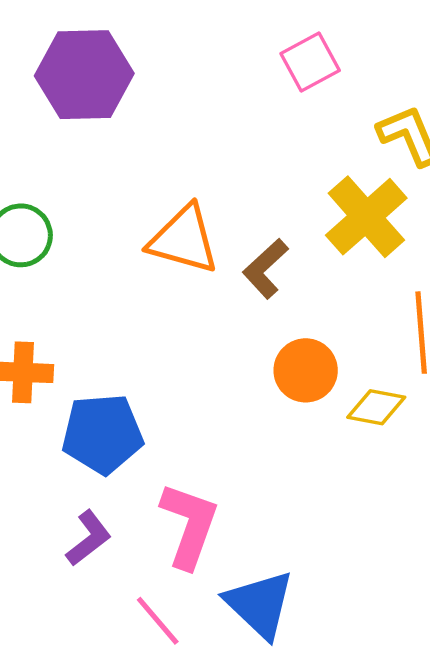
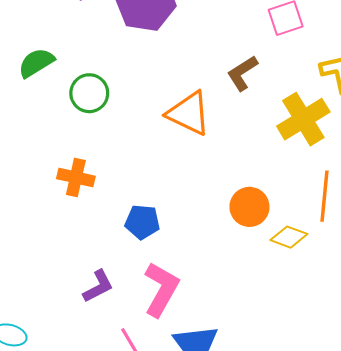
brown L-shape: (265, 269) -> (242, 73), moved
blue pentagon: (102, 434) -> (142, 222), moved, size x0.7

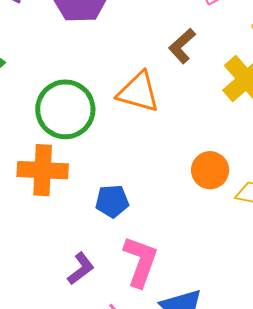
green circle: (89, 93) -> (65, 109), moved, size x1.6
orange cross: (76, 177) -> (43, 170), size x1.4

